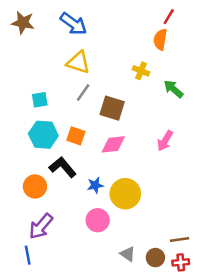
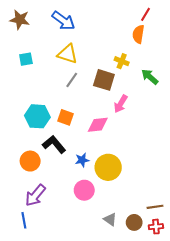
cyan square: (40, 100) -> (26, 59), moved
brown square: (112, 108) -> (104, 80), moved
pink arrow: (165, 141) -> (121, 104), moved

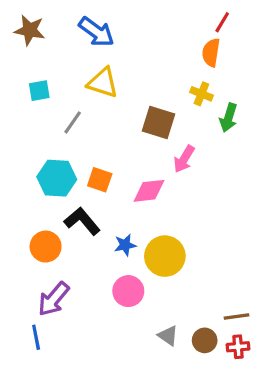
yellow cross: (122, 61) -> (201, 94), moved
green arrow: (150, 77) -> (229, 118), turned -114
gray line: (72, 80) -> (73, 122), moved

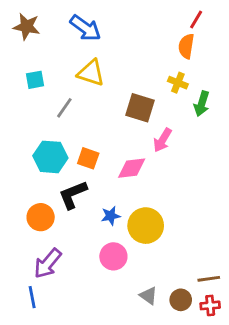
black L-shape: (82, 221) -> (73, 195), turned -72

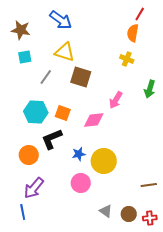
brown star: (27, 27) -> (21, 30), moved
green arrow: (202, 104) -> (150, 89), moved
brown square: (140, 108) -> (81, 77), moved
brown line: (209, 279) -> (149, 185), moved

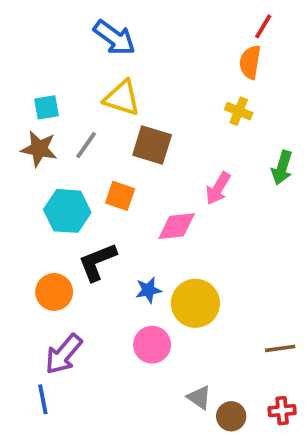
brown star: (21, 30) -> (39, 149), moved
orange square: (63, 113) -> (120, 196), moved
brown circle: (129, 214) -> (231, 416), moved

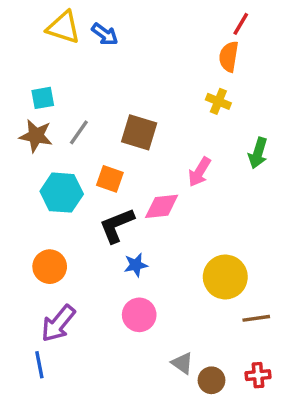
blue arrow: (114, 38) -> (105, 34), size x0.7
yellow triangle: (122, 98) -> (63, 27), moved
black L-shape: (97, 262) -> (117, 225), moved
yellow circle: (195, 303) -> (225, 277), moved

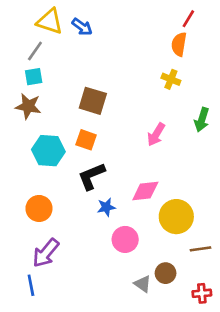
gray line: (79, 132) -> (35, 51), moved
brown square: (139, 132) -> (93, 101), moved
pink diamond: (162, 206) -> (145, 191), moved
pink circle: (139, 315) -> (125, 239), moved
brown circle: (211, 380) -> (166, 273), moved

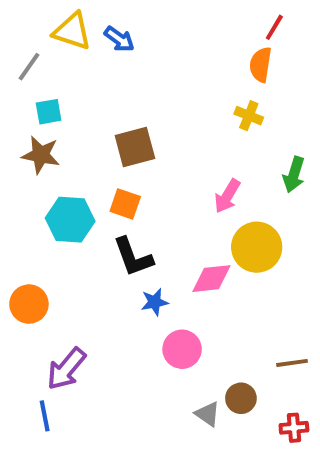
gray line: (35, 51) -> (29, 67), moved
brown square: (93, 101) -> (135, 147), turned -32
black L-shape: (91, 176) -> (133, 257), turned -88
orange circle: (39, 208) -> (29, 304), moved
yellow circle: (176, 217) -> (257, 247), moved

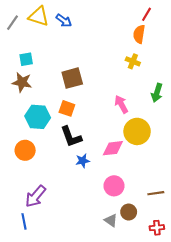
gray line: (29, 67) -> (13, 23), moved
pink arrow: (227, 196) -> (121, 104), turned 120
orange circle: (29, 304) -> (25, 150), moved
pink circle: (182, 349) -> (114, 186), moved

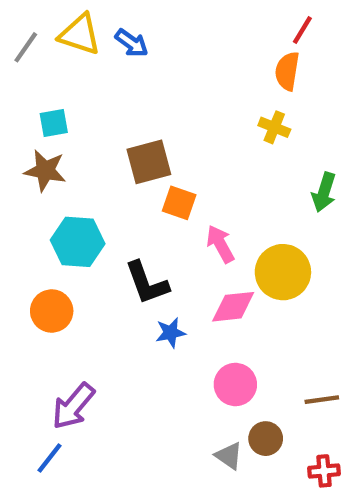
pink arrow: (121, 104) -> (220, 244), moved
orange square: (67, 108) -> (179, 203), moved
blue line: (24, 221) -> (50, 458), turned 49

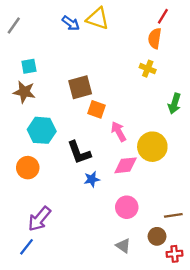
yellow triangle: (80, 34) -> (98, 19), moved
brown circle: (266, 439) -> (157, 236), moved

